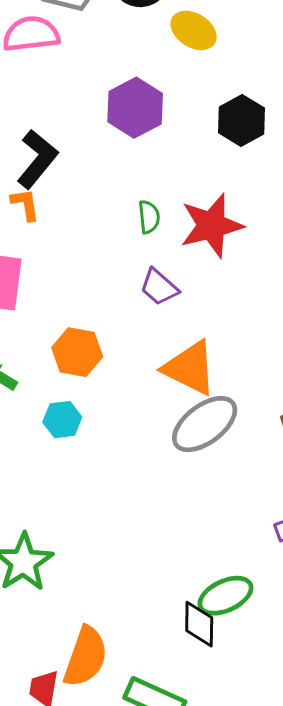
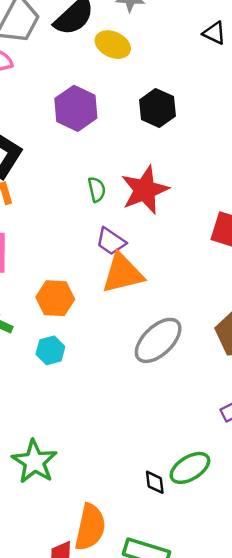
orange triangle: (190, 368) -> (123, 273), moved, turned -33
black diamond: (199, 624) -> (155, 482), moved, size x0.7

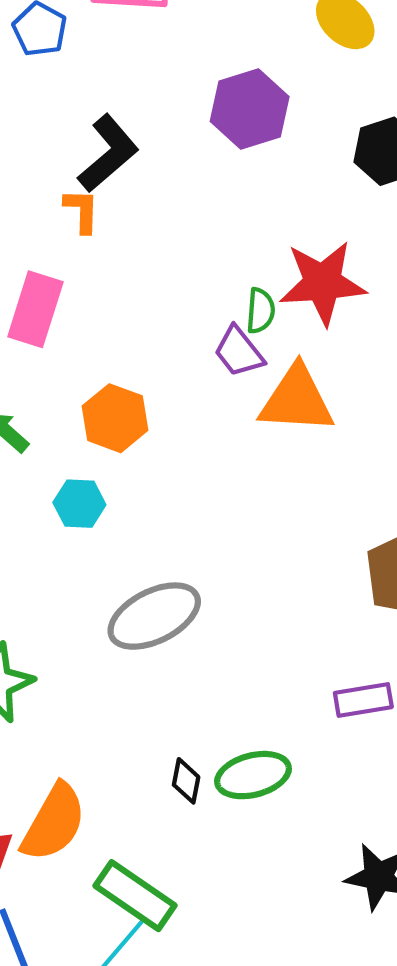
green semicircle: (97, 189) -> (261, 311), moved
orange triangle: (123, 273) -> (297, 400), moved
gray ellipse: (158, 340) -> (154, 616), moved

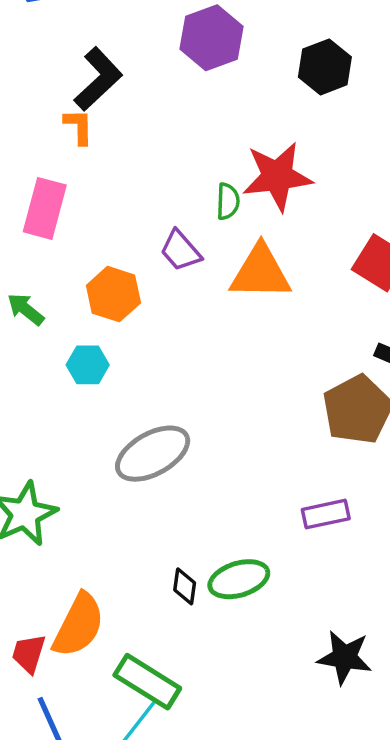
purple trapezoid: (239, 352) -> (181, 251), moved

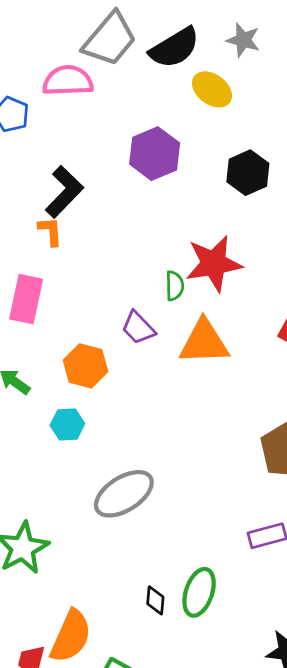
green ellipse: (239, 579) -> (199, 592), turned -51

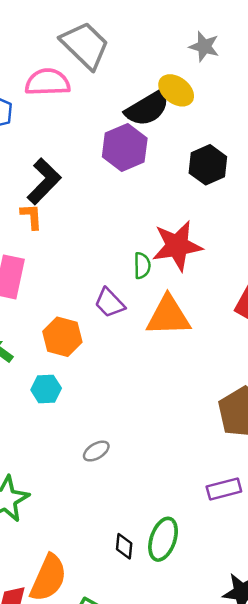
gray trapezoid: (110, 39) -> (85, 45), turned -86
black semicircle: (175, 48) -> (147, 108), moved
gray ellipse: (124, 494) -> (96, 451), size x0.5

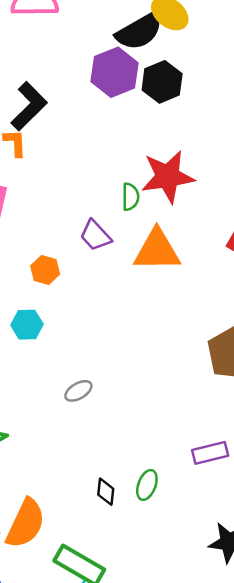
black hexagon: (208, 165) -> (162, 82), moved
orange hexagon: (62, 337) -> (45, 270), size x0.7
purple rectangle: (224, 489) -> (210, 453), moved
green ellipse: (163, 539) -> (147, 485), size x0.7

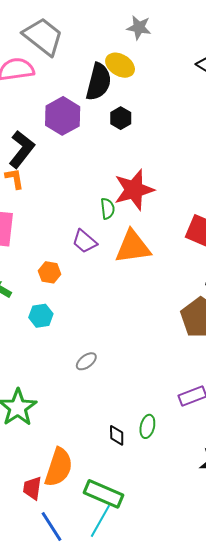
black semicircle: (139, 31) -> (99, 82), turned -39
purple hexagon: (115, 72) -> (63, 116), moved
black hexagon: (162, 82) -> (121, 118), size x0.7

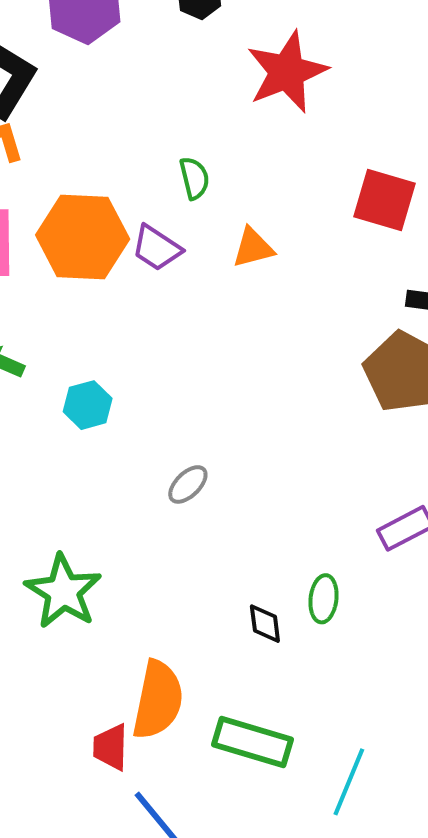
red star: (134, 190) -> (287, 72), moved
orange triangle: (133, 247) -> (253, 248), size x0.6
orange hexagon: (50, 272) -> (83, 237), moved, size x2.0
cyan line: (100, 521) -> (349, 782), moved

